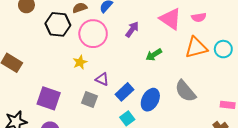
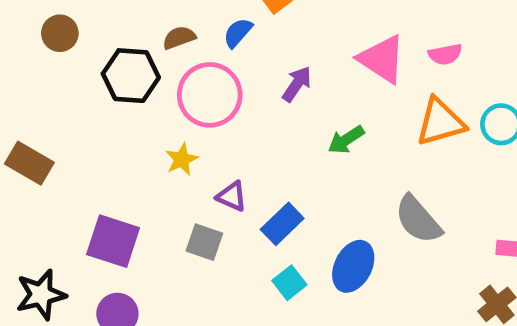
blue ellipse: (150, 100) -> (353, 266), moved

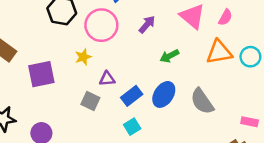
pink semicircle: (445, 54) -> (225, 17), turned -56
purple triangle: (232, 196) -> (107, 79), turned -35
purple square: (113, 241) -> (41, 74), moved, turned -36
blue ellipse: (353, 266) -> (164, 94), moved

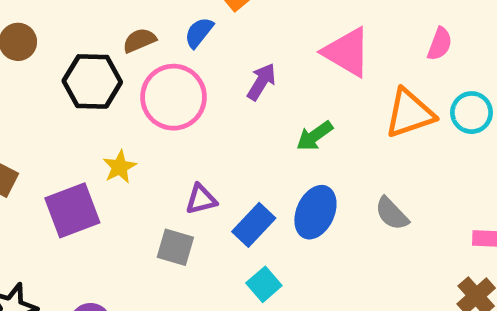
pink semicircle: (225, 17) -> (440, 44), moved
yellow star: (83, 57) -> (120, 167), moved
gray semicircle: (202, 101) -> (392, 214), size x0.7

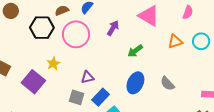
orange triangle: (410, 113) -> (175, 42), size x0.7
purple square: (72, 210) -> (33, 82), turned -30
blue rectangle: (254, 225) -> (101, 97), moved

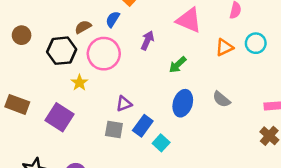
yellow star: (53, 64) -> (79, 83), moved

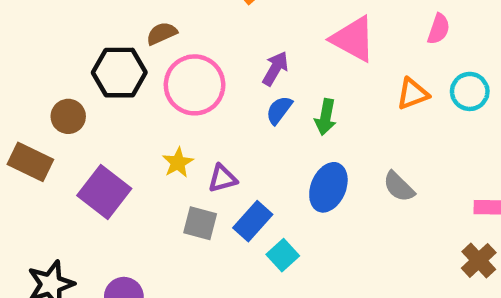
blue semicircle: (113, 19) -> (279, 110), moved
brown circle: (22, 35) -> (68, 116), moved
green arrow: (178, 65) -> (326, 117), turned -42
yellow star: (79, 83) -> (178, 163), moved

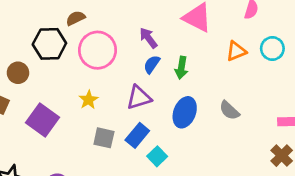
purple arrow: (275, 68) -> (148, 38), turned -65
purple triangle: (222, 178) -> (139, 97), moved, size x1.4

